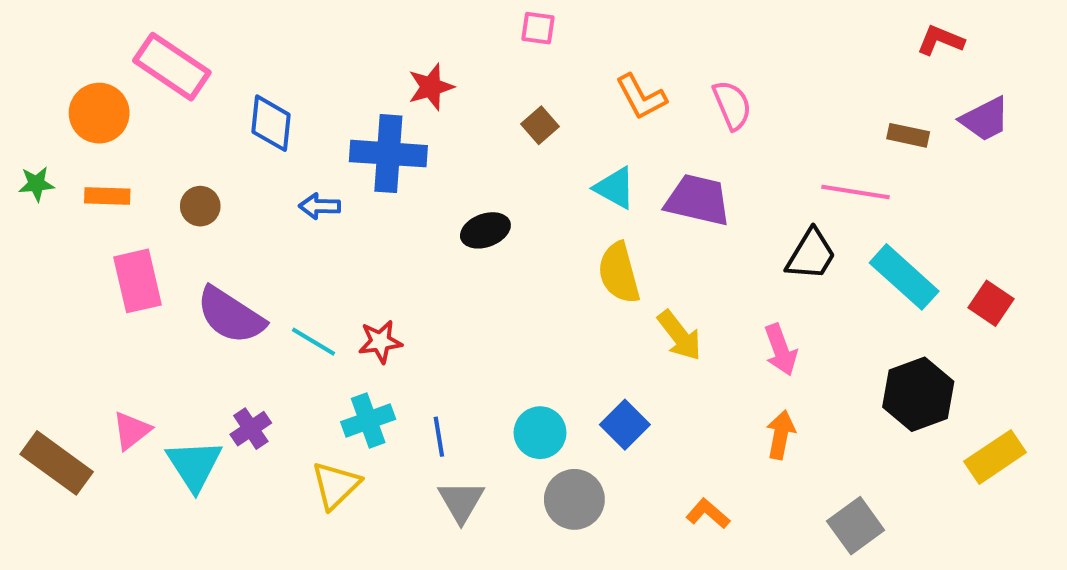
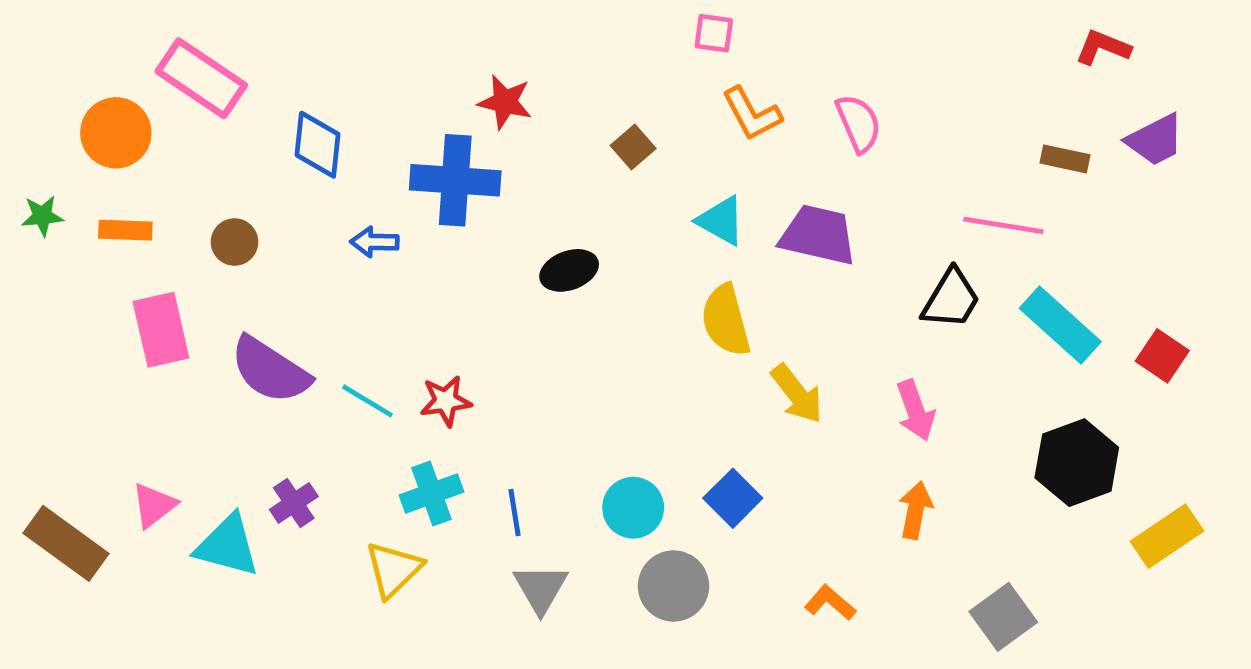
pink square: (538, 28) -> (714, 33), moved
red star: (431, 87) -> (505, 102), turned 30
cyan triangle: (194, 465) -> (227, 546), turned -42

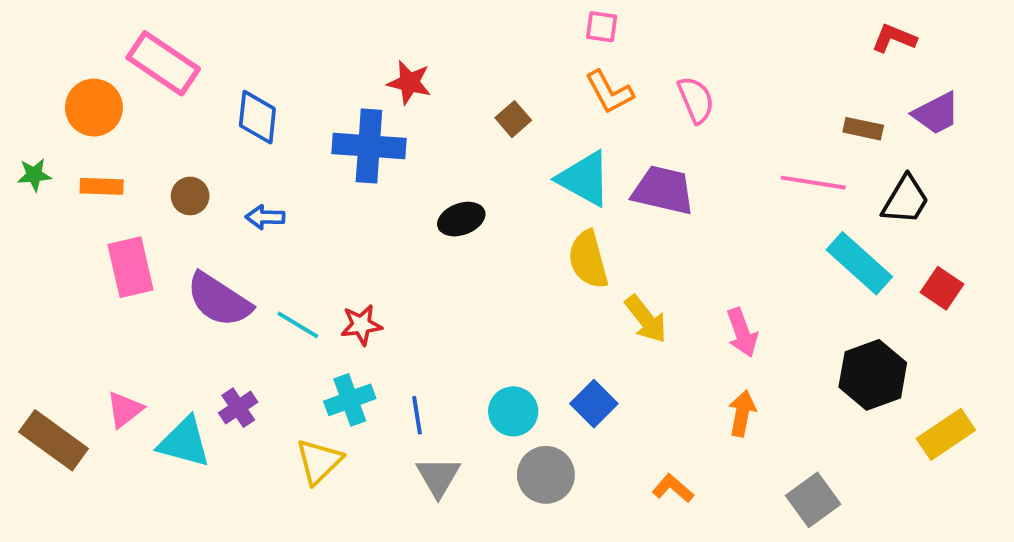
pink square: (714, 33) -> (602, 27), moved
cyan triangle: (721, 221) -> (584, 179), size x1.4
blue arrow: (375, 242) -> (265, 217), moved
black trapezoid: (951, 299) -> (906, 200), moved

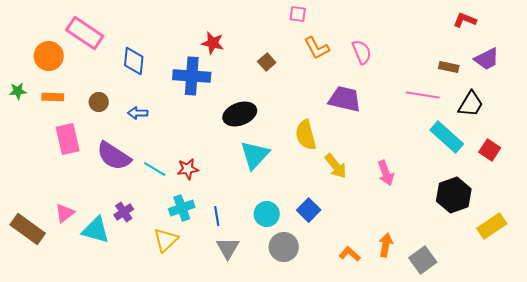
pink square: (602, 27) -> (298, 14), moved
cyan triangle: (584, 179) -> (255, 155), moved, turned 44
black ellipse: (461, 219) -> (240, 114), size x1.4
orange arrow: (742, 413) -> (386, 245), moved

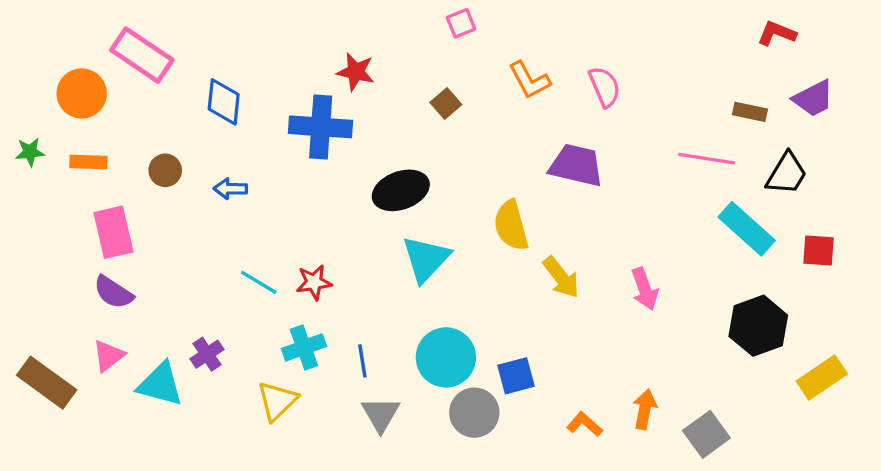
pink square: (298, 14) -> (461, 23), moved, turned -30
red square: (490, 150) -> (818, 251), turned -30
purple semicircle: (114, 156) -> (113, 292), moved, size x0.7
blue square: (309, 210) -> (516, 376), moved, turned 30
cyan circle: (267, 214) -> (446, 357), size x1.4

